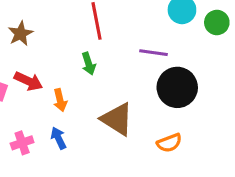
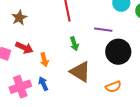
green arrow: (89, 64) -> (74, 44), moved
pink cross: (22, 143) -> (20, 87), size x1.5

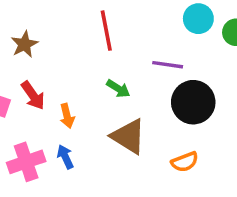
green arrow: (74, 44) -> (118, 89), turned -40
red arrow: (24, 48) -> (33, 95), turned 30

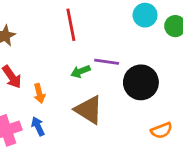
purple line: (168, 65) -> (107, 62), moved
green arrow: (118, 89) -> (81, 71), turned 126
orange semicircle: (185, 162) -> (162, 130), moved

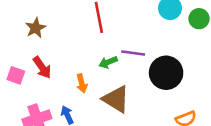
orange arrow: (39, 93) -> (82, 83), moved

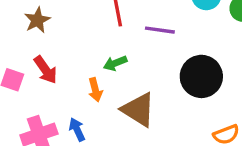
purple line: (133, 53) -> (160, 30), moved
green arrow: (108, 62) -> (115, 63), moved

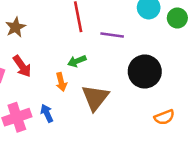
brown triangle: (138, 110) -> (95, 98), turned 36

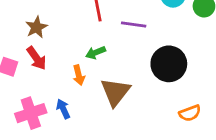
brown star: (16, 27) -> (36, 27), moved

